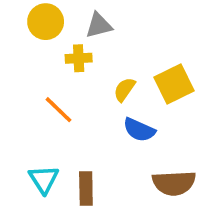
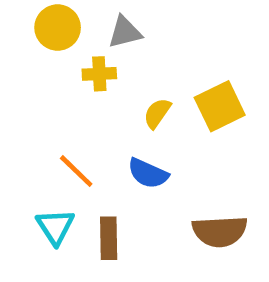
orange line: (58, 110) -> (76, 171), moved
blue semicircle: (139, 130) -> (148, 173), moved

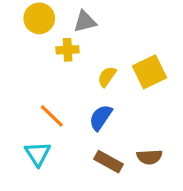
blue semicircle: (148, 173) -> (101, 118), turned 100
brown semicircle: (220, 231) -> (149, 157), size x0.7
brown rectangle: (109, 238) -> (109, 162), moved, turned -60

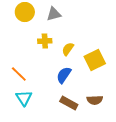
yellow cross: (68, 50) -> (45, 41), moved
yellow square: (149, 72) -> (95, 60), moved
orange line: (52, 116) -> (19, 74), moved

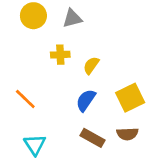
yellow square: (95, 60) -> (130, 98), moved
cyan triangle: (24, 98) -> (35, 145), moved

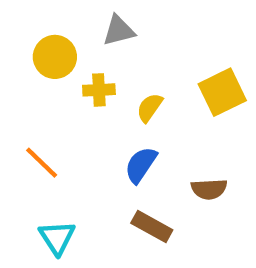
yellow circle: (33, 16) -> (55, 57), moved
yellow square: (130, 98) -> (222, 92), moved
brown semicircle: (127, 134) -> (209, 189), moved

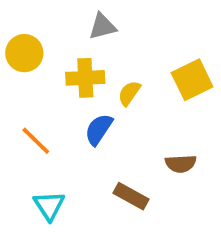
yellow circle: (55, 57) -> (24, 53), moved
yellow cross: (99, 90) -> (85, 78), size x1.4
blue semicircle: (141, 165) -> (99, 129), moved

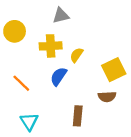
yellow square: (192, 80) -> (114, 70), moved
brown rectangle: (131, 196) -> (78, 116), turned 66

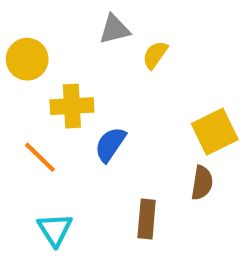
yellow cross: (51, 46) -> (72, 106), moved
yellow semicircle: (77, 55) -> (155, 55), moved
brown semicircle: (107, 97) -> (202, 183), turned -78

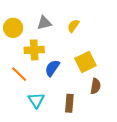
gray triangle: (115, 29) -> (44, 23), moved
yellow square: (215, 132) -> (85, 62), moved
cyan triangle: (55, 230) -> (36, 100), moved

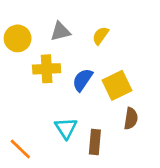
blue semicircle: (52, 68) -> (82, 80), moved
orange line: (19, 74) -> (20, 149), moved
cyan triangle: (36, 100) -> (66, 128), moved

